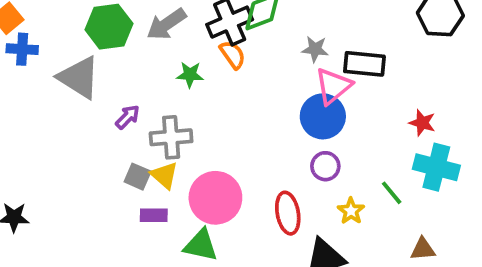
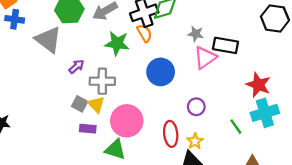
green star: (190, 75) -> (117, 43), size x1.5
blue circle: (323, 116) -> (161, 72), moved
red star: (422, 123) -> (258, 85), size x1.5
cyan cross: (436, 167) -> (265, 113), turned -36
yellow star: (351, 211) -> (195, 141), moved

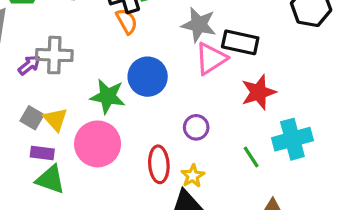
gray star: (196, 34) -> (199, 25), size x1.5
green star: (117, 43) -> (108, 96), moved
gray cross: (102, 81) -> (54, 55), moved
red star: (258, 85) -> (259, 92), moved, turned 30
green triangle: (115, 149) -> (50, 179), moved

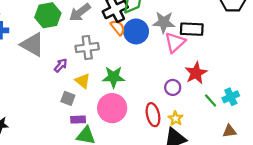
gray cross: (54, 55) -> (87, 48), moved
blue circle: (148, 77) -> (136, 31), moved
red star: (259, 92) -> (196, 73), moved
yellow triangle: (55, 119) -> (83, 81), moved
cyan cross: (292, 139) -> (231, 97), moved, size x0.7

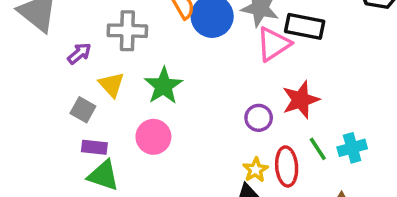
green star: (114, 77) -> (164, 86), turned 30
pink circle: (112, 108) -> (153, 137), size x0.7
red ellipse: (153, 115) -> (287, 167), moved

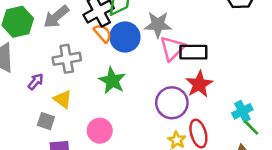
black rectangle: (305, 26) -> (193, 52), moved
green star: (164, 86) -> (112, 81), moved
purple circle: (259, 118) -> (172, 103), size x1.6
green line: (318, 149) -> (251, 128), moved

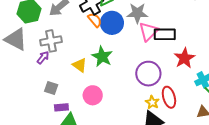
gray cross: (67, 59) -> (51, 41), moved
red star: (199, 84) -> (184, 58), moved
yellow triangle: (63, 99) -> (80, 65), moved

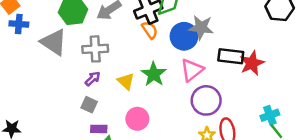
blue circle: (112, 23) -> (184, 36), moved
pink triangle: (149, 31) -> (192, 70), moved
purple arrow: (43, 57) -> (93, 79), moved
red star: (184, 58) -> (252, 63), moved

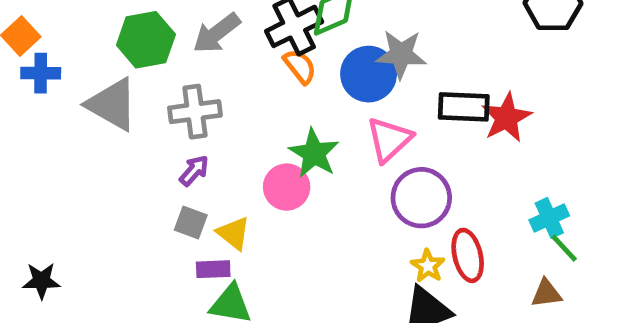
yellow triangle: (126, 81) -> (234, 233), moved
pink circle: (137, 119) -> (287, 187), moved

